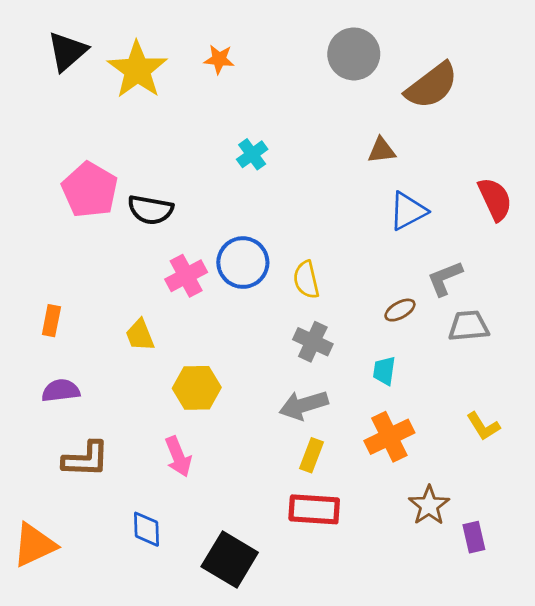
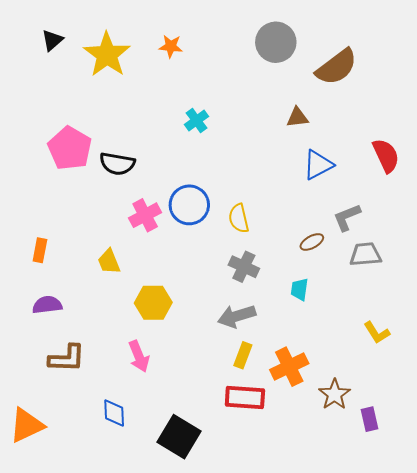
black triangle: (67, 51) -> (52, 40), size x0.7
orange cross: (389, 437) -> (289, 367), moved

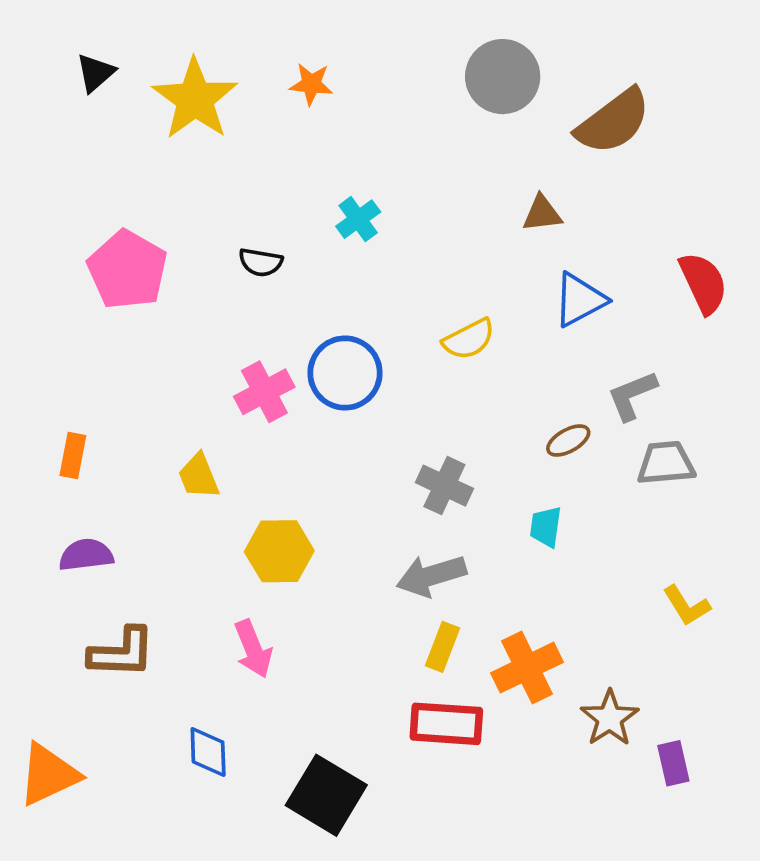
black semicircle: (117, 164) -> (261, 262), moved, size x0.7
yellow semicircle: (239, 218) -> (469, 339), moved, turned -104

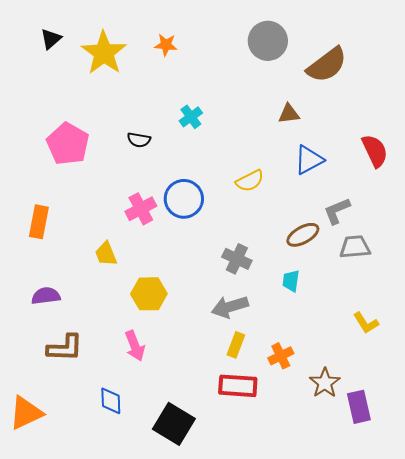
brown ellipse: (568, 441) -> (303, 235), size x1.4
orange rectangle: (73, 456) -> (39, 222), moved, size x1.4
orange cross: (527, 668) -> (281, 356), size x0.7
purple rectangle: (673, 763) -> (359, 407), size x1.4

